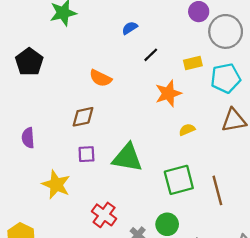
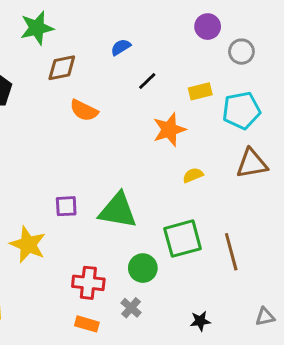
gray circle: (226, 31) -> (241, 52), size x0.6
brown diamond: (83, 117) -> (62, 68), moved
red cross: (104, 215) -> (88, 283), turned -30
green circle: (167, 224) -> (143, 268), moved

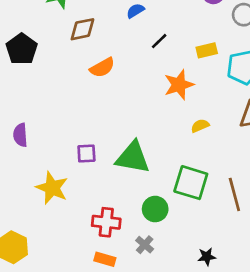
orange semicircle: (84, 110) -> (102, 68), turned -55
green square: (183, 239) -> (191, 183), turned 32

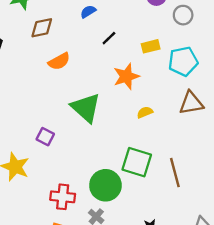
purple square: (86, 153) -> (45, 137), turned 30
green triangle: (133, 157) -> (86, 108), moved, turned 32
green circle: (155, 209) -> (105, 185), size x1.4

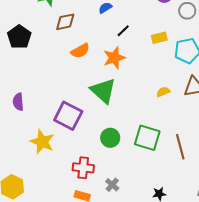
orange star: (126, 76) -> (114, 58), moved
yellow semicircle: (145, 112) -> (163, 92), moved
purple square: (45, 137) -> (68, 116), size x1.8
green circle: (105, 185) -> (110, 138), moved, size x0.7

